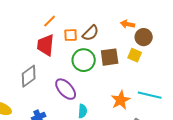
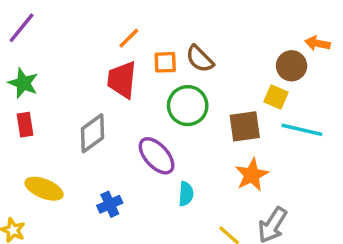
orange arrow: (128, 24) -> (317, 43), moved
brown semicircle: (91, 33) -> (200, 59), turned 90
brown square: (110, 57) -> (245, 126), moved
cyan line: (150, 95) -> (302, 130), moved

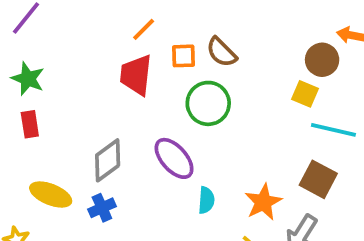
brown square: (245, 126) -> (318, 179), moved, turned 36
gray diamond: (92, 133) -> (108, 160), moved
orange star: (252, 175) -> (263, 202), moved
blue cross: (110, 204) -> (102, 208), moved

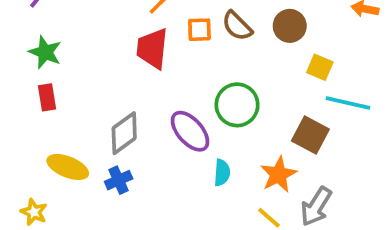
brown circle: (322, 60) -> (290, 26), moved
green circle: (208, 103) -> (237, 105), moved
brown square: (318, 179) -> (310, 135), moved

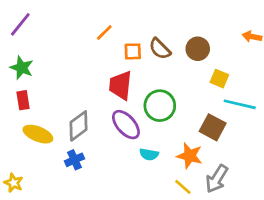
red trapezoid: (152, 48) -> (121, 85), moved
yellow ellipse: (68, 167) -> (38, 134), moved
cyan semicircle: (222, 173) -> (149, 154), turned 96
orange star: (278, 174) -> (190, 156), turned -30

